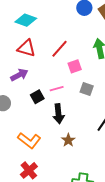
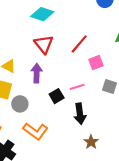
red triangle: (26, 48) -> (44, 44), turned 36
purple arrow: (19, 75) -> (37, 73), turned -60
orange L-shape: (29, 140) -> (35, 131), moved

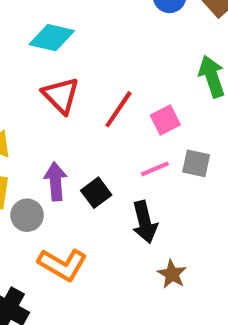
red line: (79, 44) -> (118, 109), moved
purple arrow: (37, 73) -> (56, 181), moved
pink line: (77, 87) -> (155, 169), moved

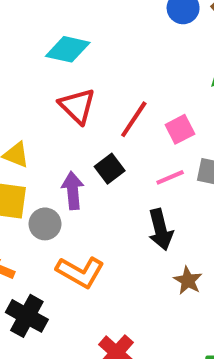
black square: (96, 193) -> (110, 169), moved

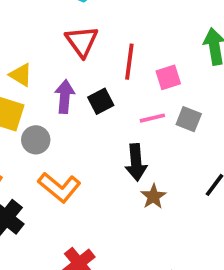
red line: (134, 119) -> (129, 62), turned -36
purple arrow: (73, 191) -> (65, 97), moved
brown star: (188, 280) -> (153, 197), moved

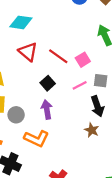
red line: (129, 62) -> (58, 56), turned -48
purple arrow: (65, 97) -> (47, 110), moved
black arrow: (136, 162) -> (97, 106), moved

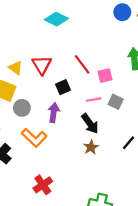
red triangle: (28, 52) -> (42, 65), moved
black arrow: (97, 106) -> (90, 124), moved, turned -36

